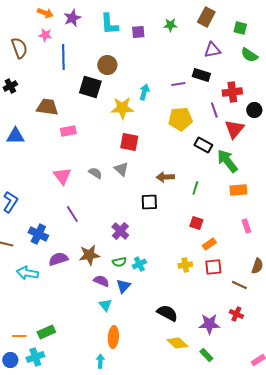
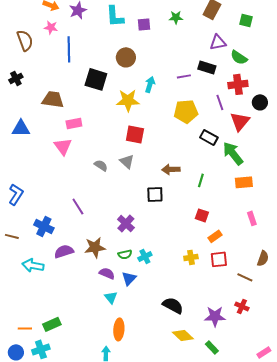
green semicircle: (249, 55) -> (239, 57), moved
brown circle: (107, 65) -> (126, 57), moved
pink triangle: (62, 176) -> (63, 146), moved

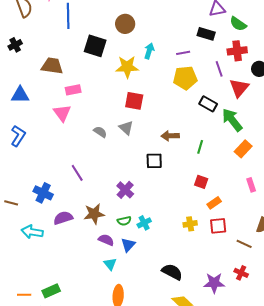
purple line: (184, 76) -> (183, 53), moved
orange rectangle: (244, 182) -> (243, 149), turned -42
blue L-shape: (16, 194) -> (18, 136), moved

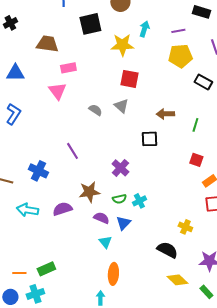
black square: (95, 46) -> (90, 24), turned -30
purple semicircle: (63, 218) -> (62, 209), moved
yellow cross: (190, 224) -> (185, 227), moved, turned 32

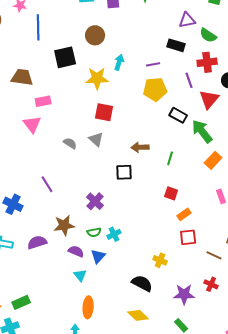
yellow diamond: (177, 280) -> (138, 315), moved

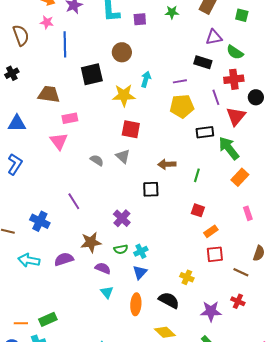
black rectangle: (178, 115) -> (205, 132), turned -36
blue triangle: (98, 256) -> (140, 272), moved
orange ellipse: (88, 307) -> (136, 304), moved

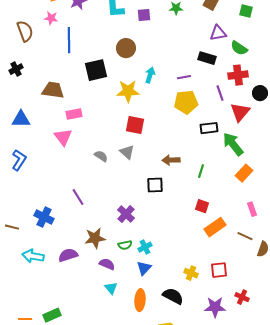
orange rectangle: (211, 231) -> (215, 227), size x1.5
red square: (215, 254) -> (219, 270), moved
brown line: (241, 272) -> (245, 236), moved

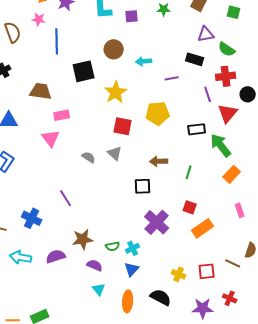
cyan arrow: (150, 75) -> (144, 61), moved, turned -112
yellow star: (128, 91) -> (116, 92), turned -30
yellow pentagon: (186, 102) -> (158, 113), moved
purple cross: (126, 214) -> (157, 222), moved, size x1.4
brown line: (245, 236) -> (233, 263), moved

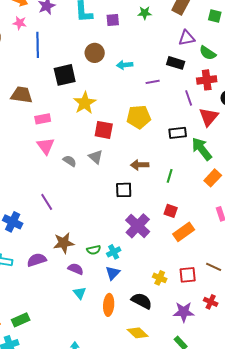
yellow star: (116, 92) -> (85, 103), moved
pink triangle: (51, 138) -> (46, 146), moved

